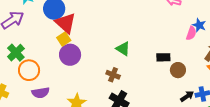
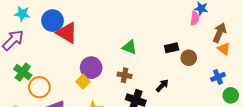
yellow square: (64, 39) -> (83, 82), moved
purple circle: (70, 55) -> (91, 68), moved
black arrow: (187, 96) -> (162, 86), moved

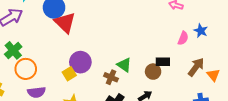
pink semicircle: (195, 18) -> (183, 38), moved
brown arrow: (220, 33) -> (196, 67), moved
green triangle: (129, 47) -> (124, 65), moved
brown circle: (189, 58) -> (153, 72), moved

